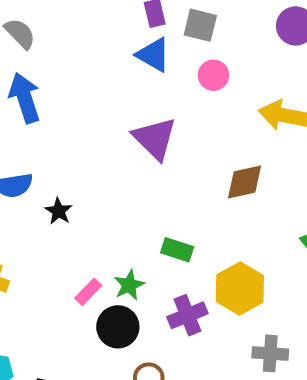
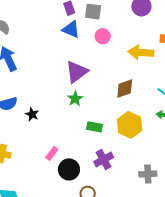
purple triangle: (155, 138) -> (77, 72), turned 45
green star: (129, 285) -> (75, 99), moved
yellow hexagon: (240, 289) -> (130, 125), moved

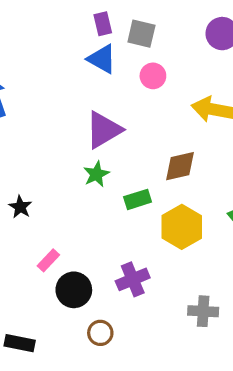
black star: (32, 114) -> (20, 207), moved
green rectangle: (94, 127) -> (138, 199), moved, turned -35

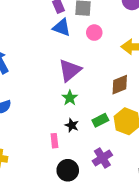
green rectangle: (138, 199) -> (100, 120), moved
black star: (20, 207) -> (72, 125), moved
pink rectangle: (48, 260) -> (54, 141), moved, turned -40

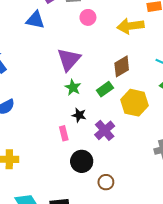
blue triangle: (62, 27) -> (35, 20), moved
green rectangle: (100, 120) -> (105, 89), moved
purple cross: (102, 158) -> (105, 130), moved

